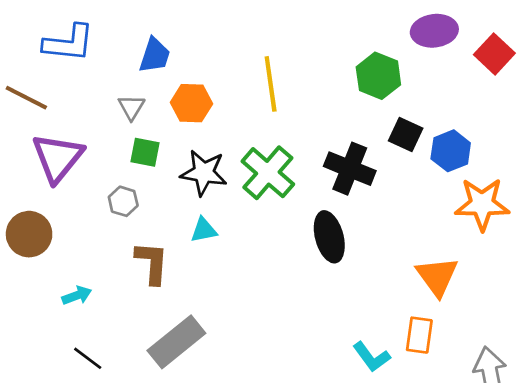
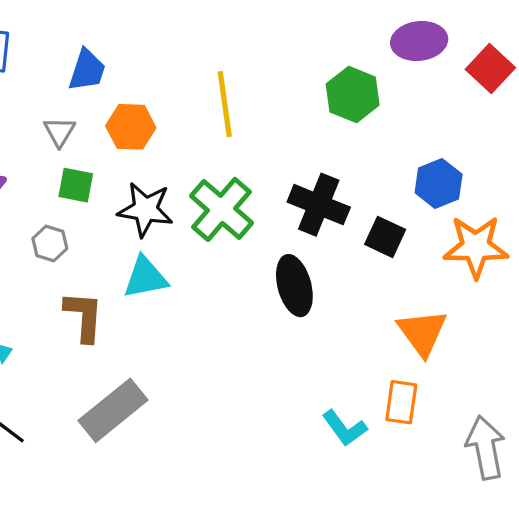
black square: (406, 134) -> (385, 237), moved
cyan triangle: (204, 230) -> (145, 277), size x1.4

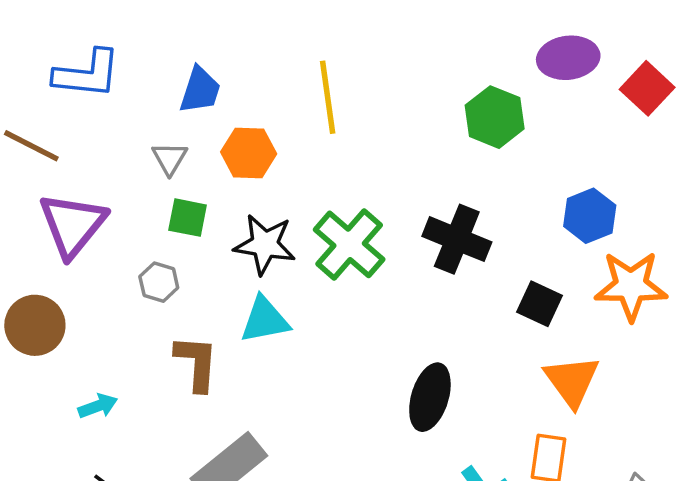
yellow line: (225, 104) -> (328, 97), moved
black square: (385, 237) -> (539, 304), moved
black ellipse: (294, 286) -> (430, 397), moved, turned 32

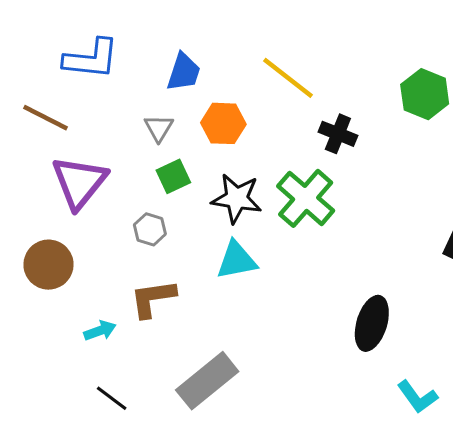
yellow line: (328, 97) -> (288, 78), turned -44
green square: (188, 218) -> (173, 176), turned -36
black cross: (457, 239) -> (338, 134), moved, size x0.7
brown L-shape: (197, 363) -> (153, 298), moved, turned -102

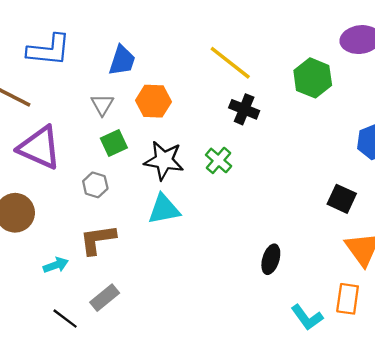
yellow line: (288, 78) -> (230, 63), moved
purple triangle: (79, 182) -> (39, 148), turned -45
green cross: (306, 198) -> (219, 160), size x0.6
black ellipse: (372, 323) -> (271, 259), size x0.7
gray rectangle: (207, 381) -> (105, 298), moved, size x0.6

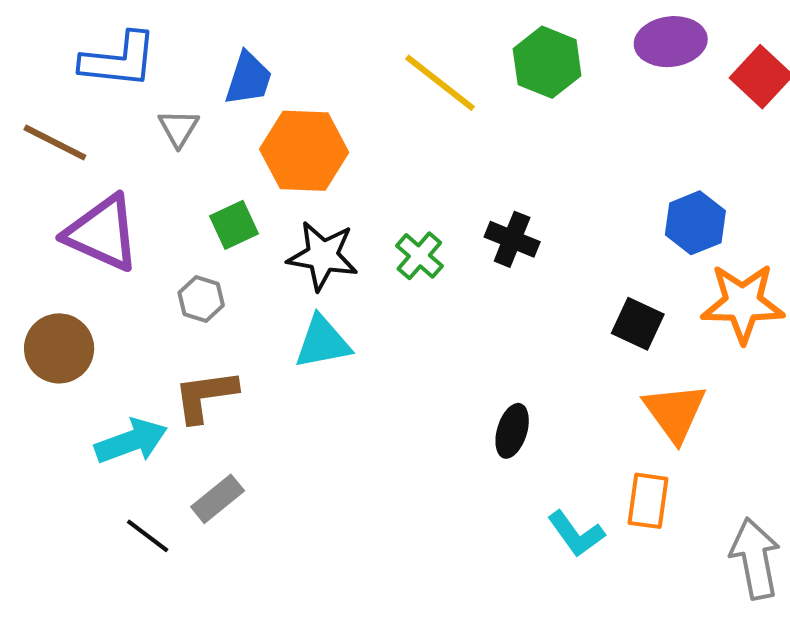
green hexagon: (313, 78) -> (547, 62), moved
orange hexagon: (153, 101) -> (304, 151), size x1.4
gray triangle: (102, 105) -> (178, 128), moved
black cross: (244, 109) -> (512, 239), moved
cyan arrow: (56, 265) -> (131, 441), size x1.6

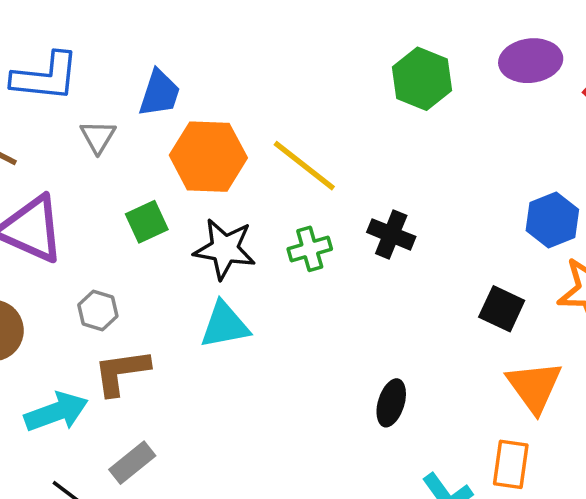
yellow line: (440, 83) -> (304, 166), moved
green cross: (419, 256) -> (310, 249), turned 33
gray hexagon: (201, 299) -> (98, 311), moved

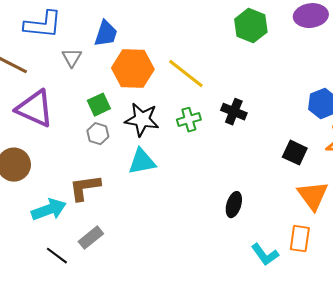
gray hexagon: (98, 311) -> (98, 134), moved

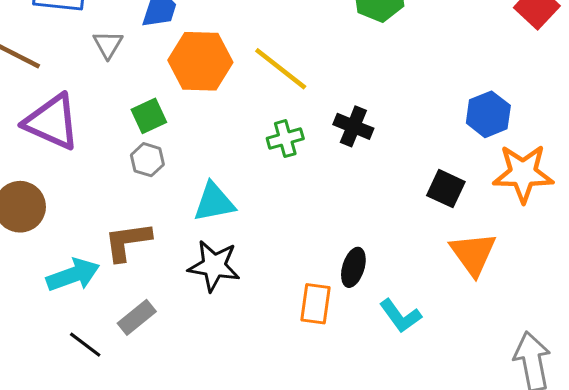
black star: (142, 120) -> (214, 266), moved
orange rectangle: (300, 239) -> (316, 304), moved
cyan L-shape: (265, 255) -> (400, 316), moved

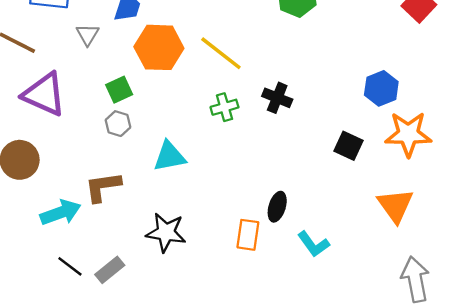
orange triangle: (473, 254) -> (395, 206), moved
black star: (214, 266) -> (166, 232), moved
gray rectangle: (137, 317) -> (110, 270), moved

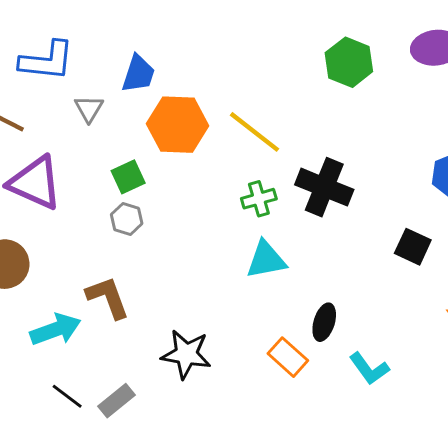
black cross: (277, 98) -> (324, 187), size x1.5
cyan triangle: (169, 156) -> (266, 260), moved
brown L-shape: (103, 187) -> (108, 297), turned 78
orange rectangle: (248, 235) -> (288, 357), turned -56

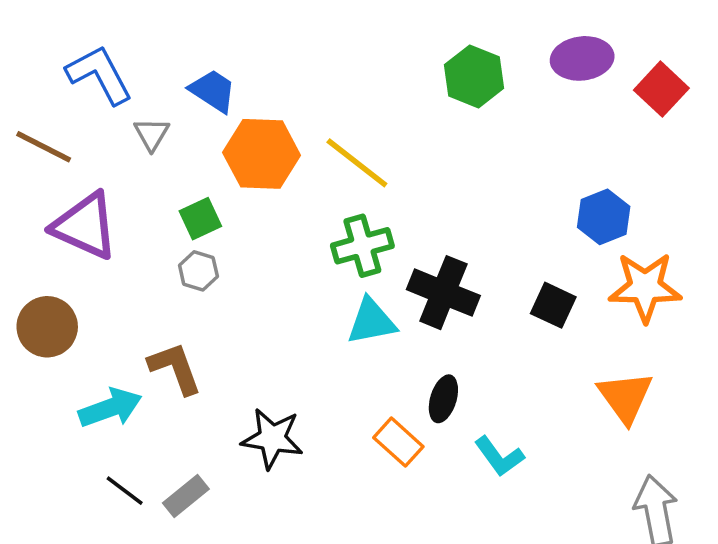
blue L-shape: (47, 61) -> (99, 75), turned -124
blue trapezoid: (138, 74) -> (213, 91), turned -75
black cross: (324, 187) -> (443, 293), moved
green cross: (259, 199) -> (362, 246), size x1.4

